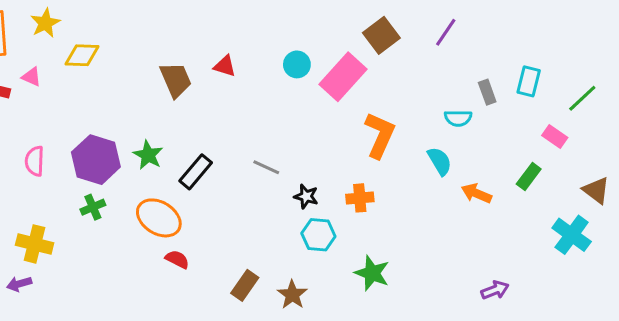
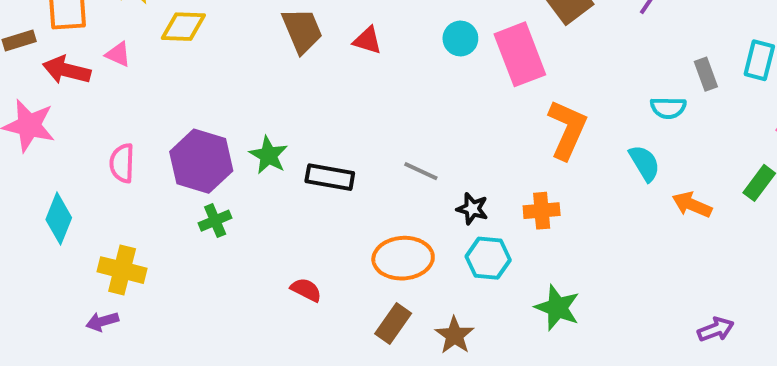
pink rectangle: (343, 77) -> (520, 54), turned -63
brown trapezoid: (176, 80) -> (302, 31), moved
black rectangle: (196, 172) -> (330, 177), turned 60
green cross: (93, 207) -> (215, 221), moved
orange ellipse: (159, 218) -> (403, 258), moved, turned -36

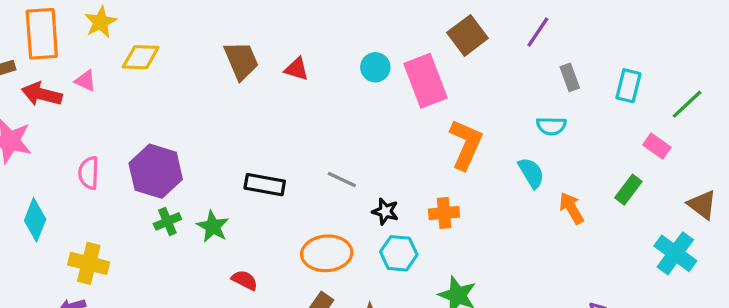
gray rectangle: (706, 74) -> (570, 77), moved
green star: (268, 155) -> (213, 227), moved
orange arrow: (692, 205) -> (571, 208), turned 36

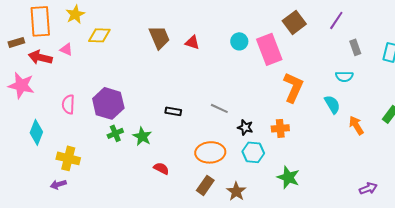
black rectangle: (265, 185) -> (173, 111), size x0.7

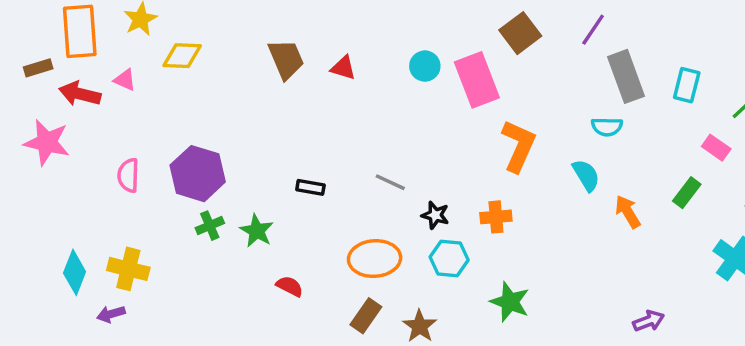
gray rectangle: (355, 47) -> (626, 76), size x1.8
cyan diamond: (36, 132) -> (75, 272), moved

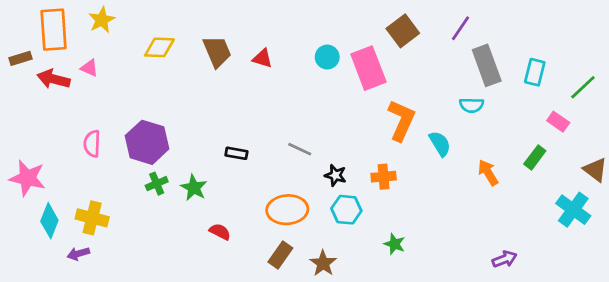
yellow diamond: (182, 56) -> (159, 47), moved
pink star: (47, 142) -> (27, 178), moved
cyan semicircle: (586, 175) -> (440, 144), moved
green star: (510, 302) -> (395, 244), size x0.7

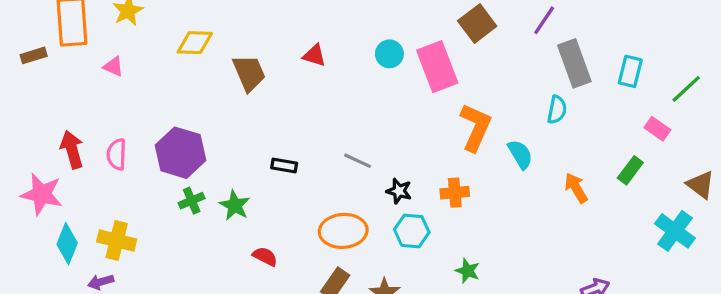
brown trapezoid: (217, 52) -> (249, 73), moved
red arrow: (54, 79) -> (72, 150), moved, turned 60
cyan semicircle: (472, 105) -> (557, 110), turned -80

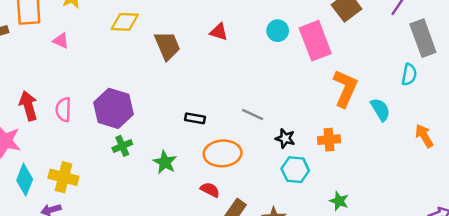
green star: (235, 205) -> (165, 162), moved
orange ellipse: (343, 231) -> (223, 153), moved
red semicircle: (265, 256) -> (210, 190), moved

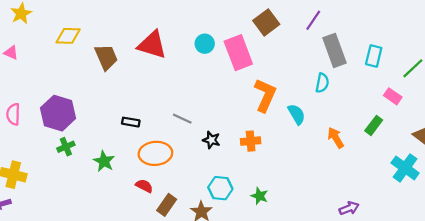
red triangle: (219, 32) -> (152, 45), size x1.8
cyan hexagon: (295, 170) -> (220, 188), moved

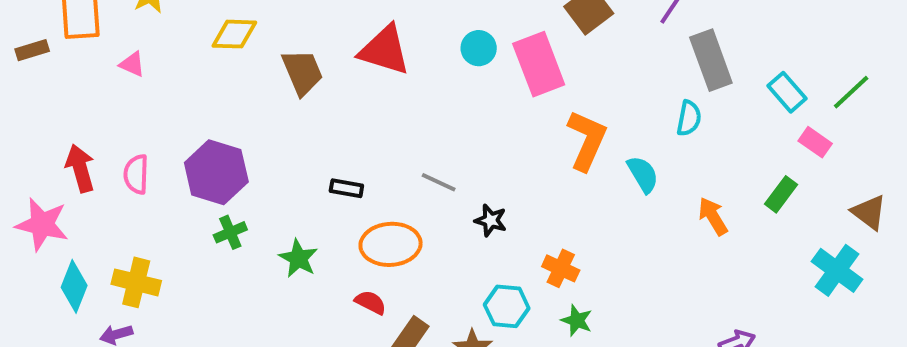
cyan rectangle: (374, 56) -> (787, 92), moved, turned -55
orange cross: (251, 141) -> (561, 268), moved, turned 30

